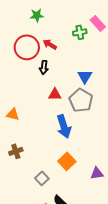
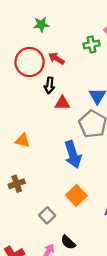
red triangle: (55, 94) -> (62, 103), moved
orange triangle: (13, 114) -> (23, 140), moved

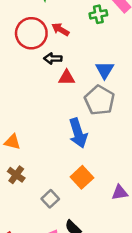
black arrow: (49, 85) -> (53, 59), turned 84
orange triangle: (23, 140) -> (12, 142), moved
brown cross: (17, 184) -> (16, 175), moved, turned -35

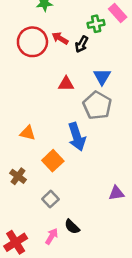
black arrow: (53, 59) -> (82, 44), moved, turned -63
orange triangle: (12, 142) -> (28, 133), moved
orange square: (82, 177) -> (53, 161), moved

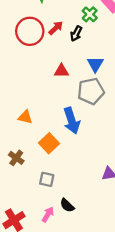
green cross: (96, 24) -> (90, 14), turned -35
red arrow: (60, 38) -> (56, 28), turned 105
gray pentagon: (97, 105) -> (91, 91), turned 30
gray square: (50, 199) -> (47, 179), turned -35

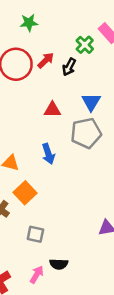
blue arrow: (72, 121) -> (48, 154), moved, size x0.7
orange square: (49, 143) -> (25, 193), moved
black semicircle: (67, 205) -> (59, 264), turned -42

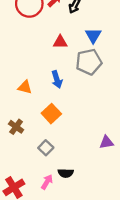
orange square: (25, 193) -> (51, 114), moved
gray square: (35, 234) -> (46, 148), turned 32

